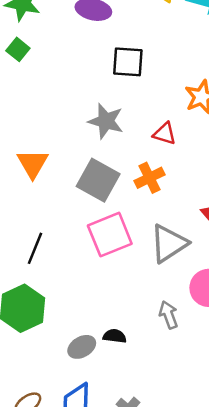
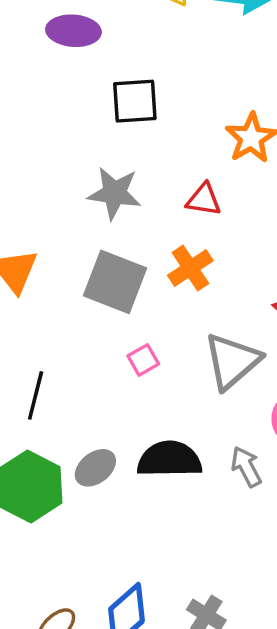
pink square: (110, 235) -> (143, 360), size x0.5
black semicircle: (115, 336) -> (169, 459), moved, size x1.8
gray ellipse: (82, 347) -> (95, 468), moved

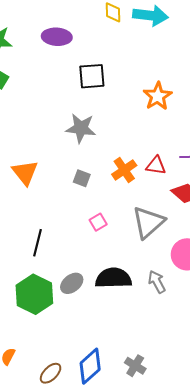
red triangle: (204, 200) -> (156, 166), moved
gray square: (115, 282) -> (82, 178), size x0.5

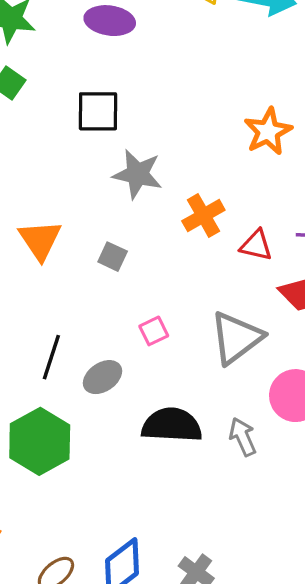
black square: (92, 76) -> (98, 111), moved
orange cross: (124, 170) -> (203, 216), moved
gray square: (82, 178) -> (113, 257), moved
gray ellipse: (72, 283) -> (103, 377), moved

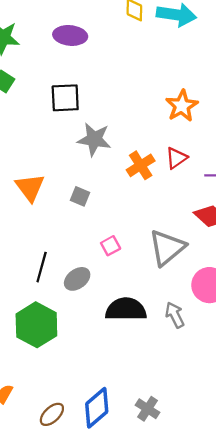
red triangle: (256, 245) -> (176, 158), moved, turned -45

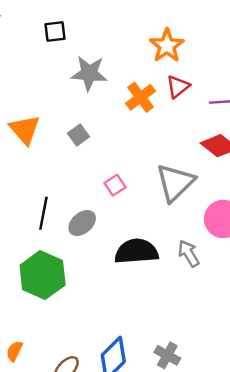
black square: (65, 98) -> (55, 32), size x0.7
orange star: (182, 106) -> (167, 46), moved
gray square: (80, 196) -> (79, 135), turned 36

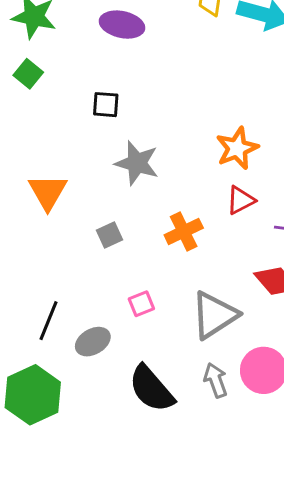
orange cross: (141, 97) -> (184, 232), moved
orange triangle: (25, 130) -> (48, 192), moved
black semicircle: (136, 251) -> (151, 389), turned -138
gray arrow: (189, 253) -> (216, 380), moved

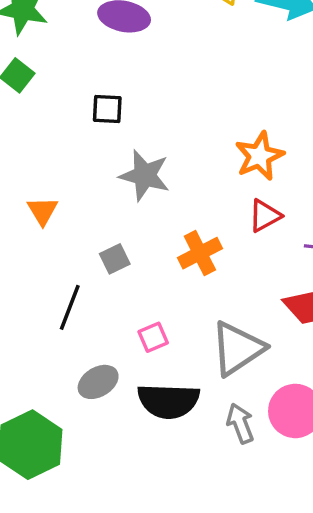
orange triangle: (48, 192) -> (43, 211), size x0.7
black line: (49, 321) -> (70, 307), moved
black semicircle: (151, 389) -> (168, 401), moved, turned -46

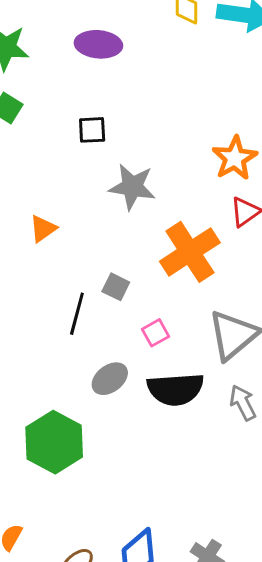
orange triangle: (43, 211) -> (43, 229), turned 32
orange cross: (200, 253) -> (190, 252), size x1.5
gray square: (115, 259) -> (116, 287), moved, turned -32

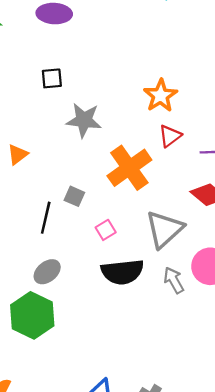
gray ellipse: (110, 379) -> (47, 272), moved

